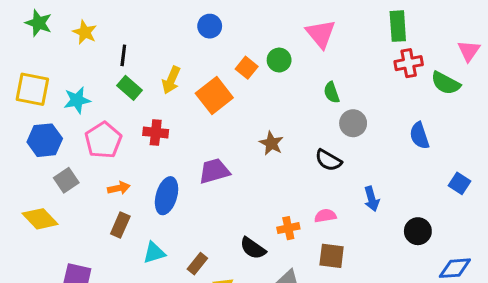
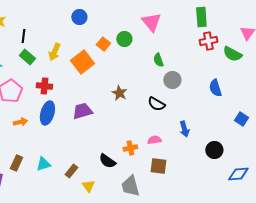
blue ellipse: (167, 196) -> (47, 113), moved
brown rectangle: (120, 225) -> (16, 163), moved

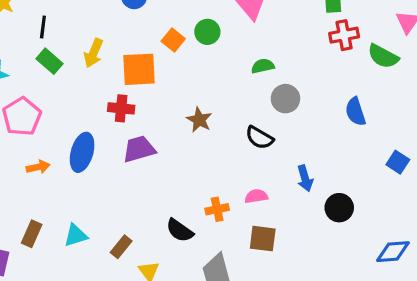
green semicircle: (158, 60) -> (263, 66), turned 96
orange square: (82, 62) -> (139, 69), turned 35
red cross: (44, 86) -> (121, 108), moved
black circle: (214, 150) -> (339, 208), moved

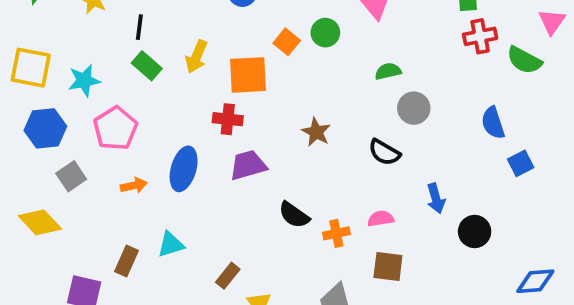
blue square: (398, 162) -> (521, 163), moved, turned 30
black semicircle: (180, 230) -> (294, 215), moved
cyan triangle: (76, 235) -> (171, 244), moved

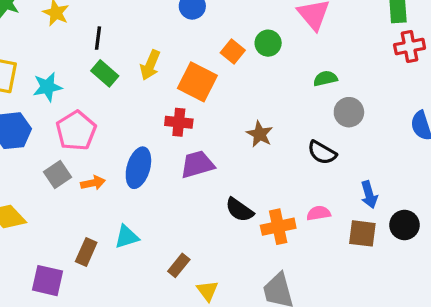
orange square: (248, 75) -> (197, 82), turned 30
gray square: (71, 176) -> (58, 174), moved
orange cross: (336, 233) -> (278, 227), size x1.4
brown square: (388, 267) -> (362, 233), moved

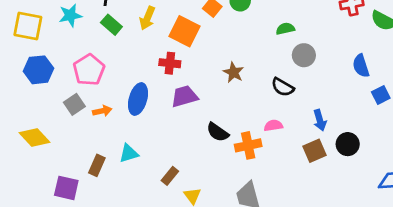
cyan star: (47, 87) -> (70, 15), moved
pink semicircle: (319, 213) -> (273, 126), moved
brown square: (362, 233) -> (314, 151), turned -30

